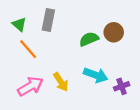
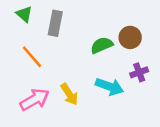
green triangle: (19, 24) -> (24, 14), moved
purple cross: (122, 86) -> (139, 72), moved

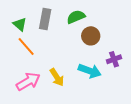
green triangle: (24, 14) -> (20, 24), moved
brown circle: (130, 37) -> (91, 36), moved
green semicircle: (102, 45) -> (76, 17), moved

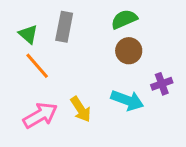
green semicircle: (76, 17) -> (124, 19), moved

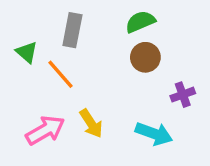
green triangle: (28, 34) -> (27, 52), moved
orange line: (37, 66) -> (61, 74), moved
cyan arrow: (127, 100) -> (154, 134), moved

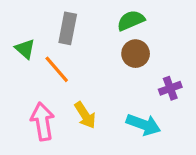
pink arrow: (45, 130) -> (42, 121), turned -69

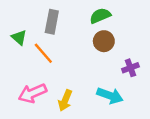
yellow arrow: (85, 115) -> (65, 100), moved, turned 55
pink arrow: (42, 121) -> (32, 93), turned -104

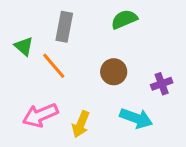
brown circle: (104, 41) -> (114, 72), moved

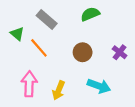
gray rectangle: (64, 27) -> (47, 20), turned -60
purple cross: (162, 84) -> (120, 52), moved, turned -32
pink arrow: (40, 115) -> (29, 84), turned 115

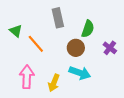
green semicircle: (90, 14) -> (88, 29), moved, turned 132
gray rectangle: (47, 20) -> (58, 18), moved, turned 36
cyan arrow: (99, 86) -> (80, 73), moved

